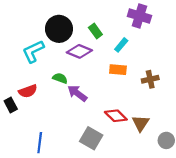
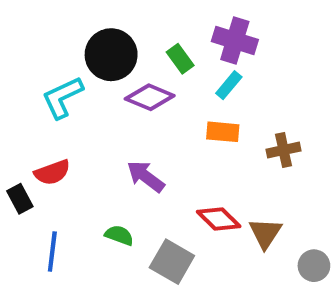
purple cross: (139, 16) -> (235, 40), moved
green semicircle: (60, 78) -> (119, 235), moved
blue line: (40, 143) -> (52, 251), moved

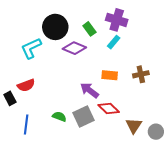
orange rectangle: (223, 132) -> (110, 75), moved
purple arrow: (146, 176) -> (89, 90), moved
brown triangle: (265, 233) -> (134, 126), moved
gray square: (172, 262) -> (83, 117), moved, turned 35

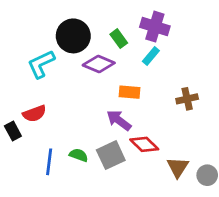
orange rectangle: (110, 75) -> (130, 92), moved
blue line: (26, 125) -> (49, 162), moved

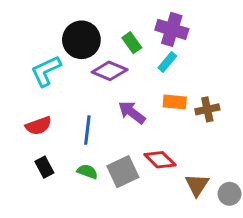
orange rectangle: (130, 92) -> (175, 102), moved
purple arrow: (119, 120) -> (132, 112), moved
black rectangle: (13, 131) -> (44, 167), moved
blue line: (49, 162) -> (87, 130), moved

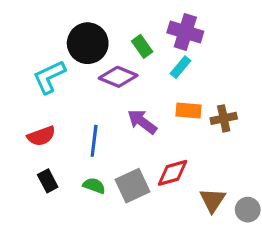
red diamond: (160, 160) -> (173, 173), turned -60

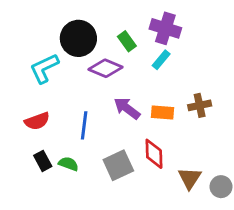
orange rectangle: (189, 110) -> (163, 112), moved
red diamond: (173, 173) -> (154, 154), turned -76
green semicircle: (94, 186) -> (68, 164), moved

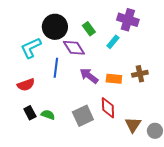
purple cross: (165, 28) -> (128, 20), moved
purple diamond: (106, 68) -> (74, 48), turned 35
blue line: (84, 125) -> (56, 68), moved

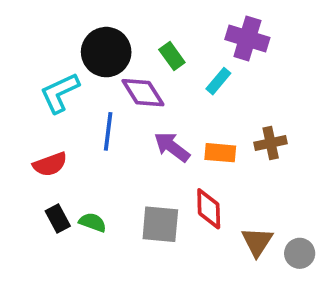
gray square: (83, 116) -> (160, 224), turned 30

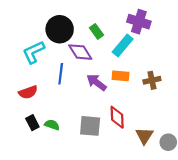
cyan rectangle: (218, 81) -> (123, 46), size x1.5
orange rectangle: (220, 153) -> (120, 76), moved

